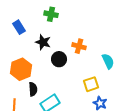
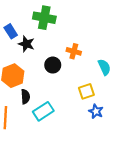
green cross: (51, 14) -> (44, 18), size x1.5
black star: (43, 42) -> (26, 44), moved

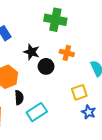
green cross: (44, 18) -> (55, 20), moved
black star: (26, 44) -> (31, 52), moved

